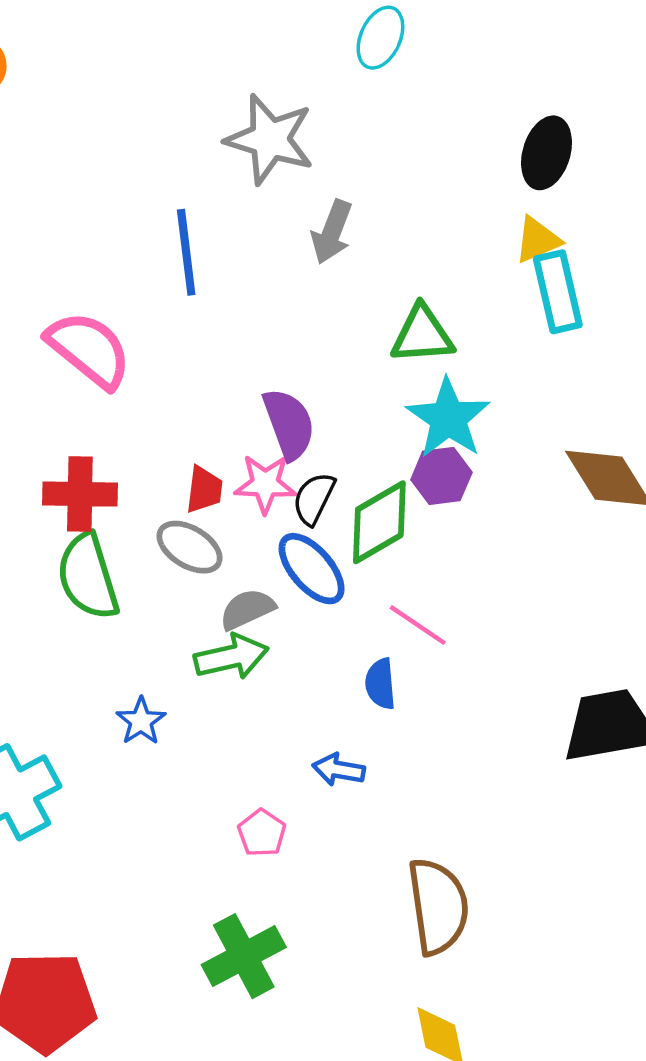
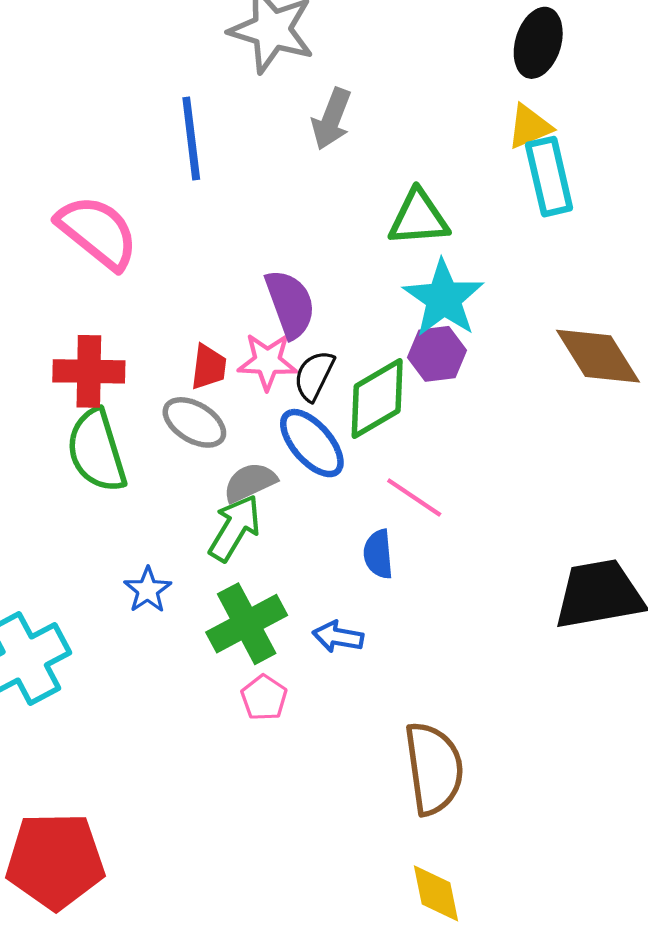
green arrow: (231, 657) -> (235, 528), turned -46
green cross: (244, 956) -> (247, 624), moved

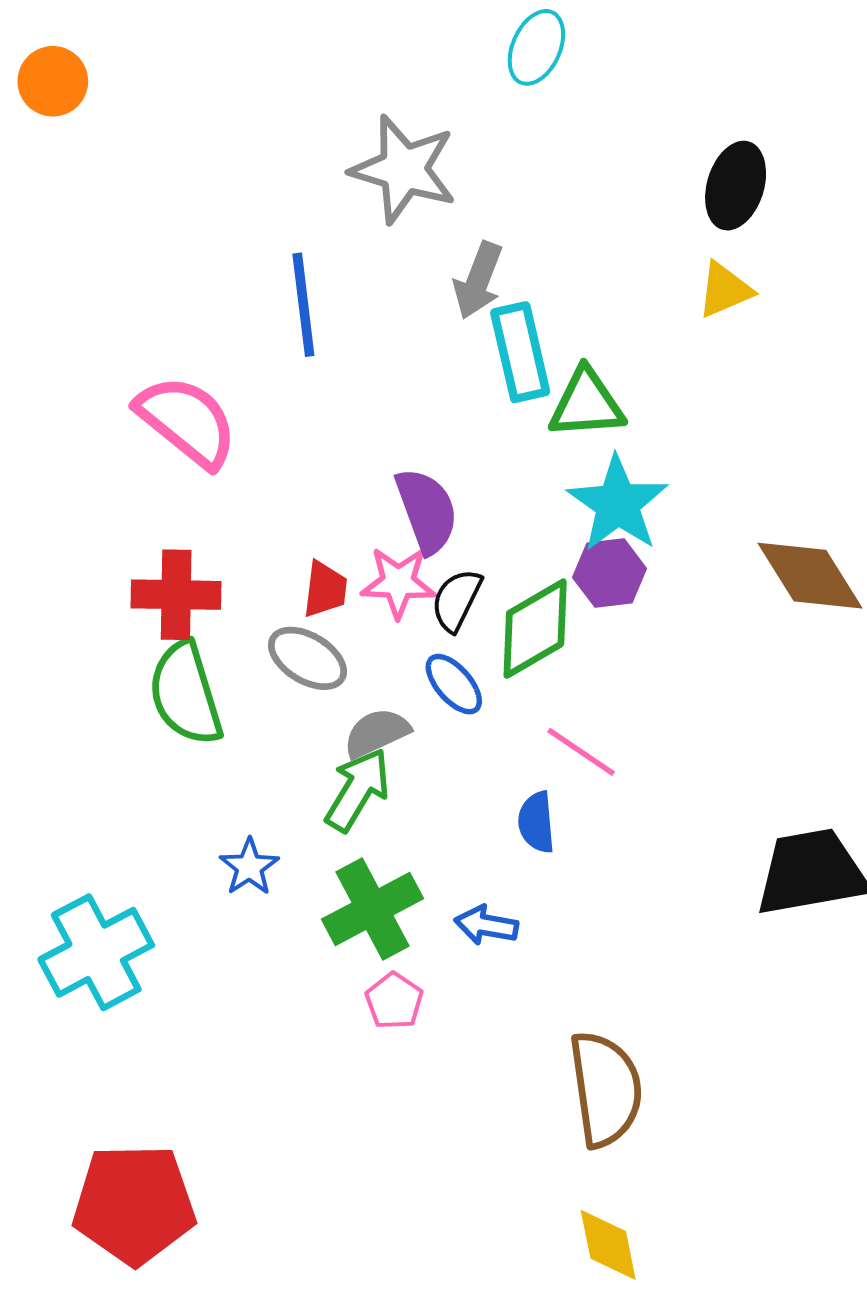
cyan rectangle: (549, 177) -> (520, 352), moved
blue ellipse: (312, 443) -> (454, 684), size x0.7

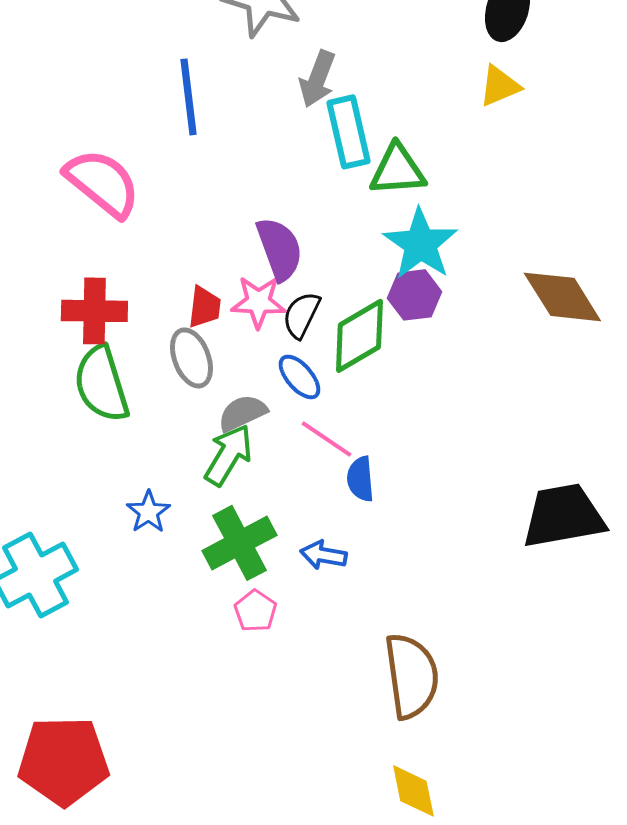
gray ellipse: (307, 658) -> (191, 358), turned 38
pink line: (581, 752) -> (326, 439), moved

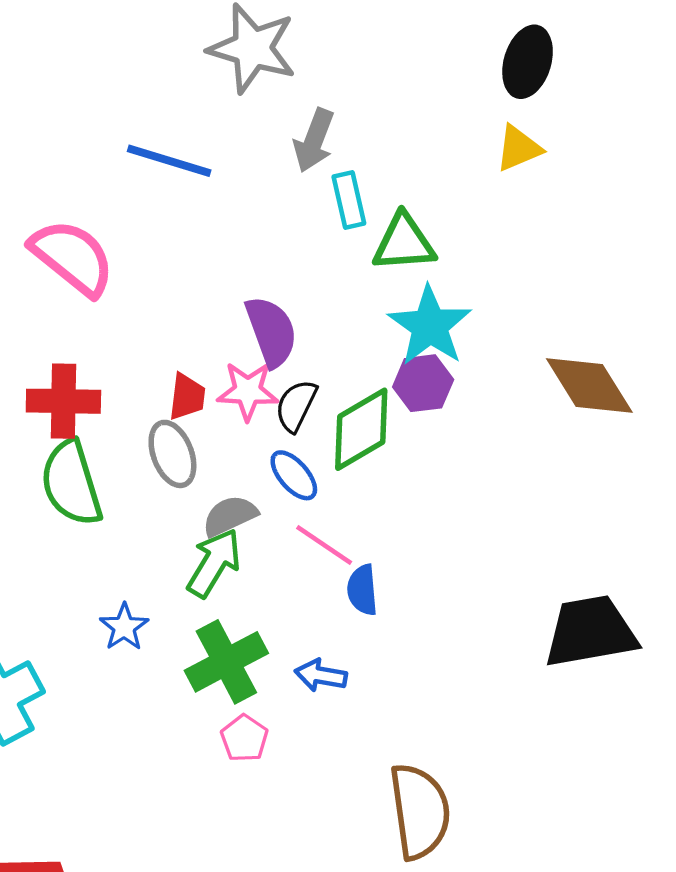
blue line: (188, 97) -> (169, 161), turned -66
cyan rectangle: (348, 132) -> (349, 200), size x0.7

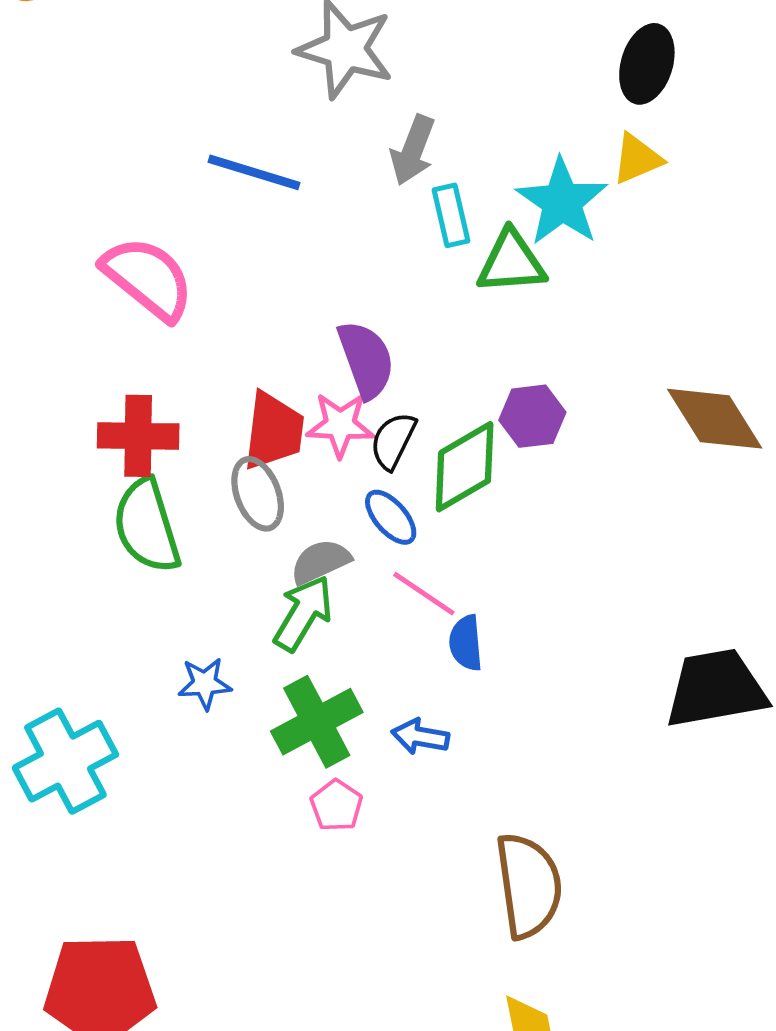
cyan star: (430, 326) -> (562, 202), moved
red trapezoid: (187, 397) -> (274, 431), size x1.5
blue star: (124, 627) -> (205, 684), turned 30

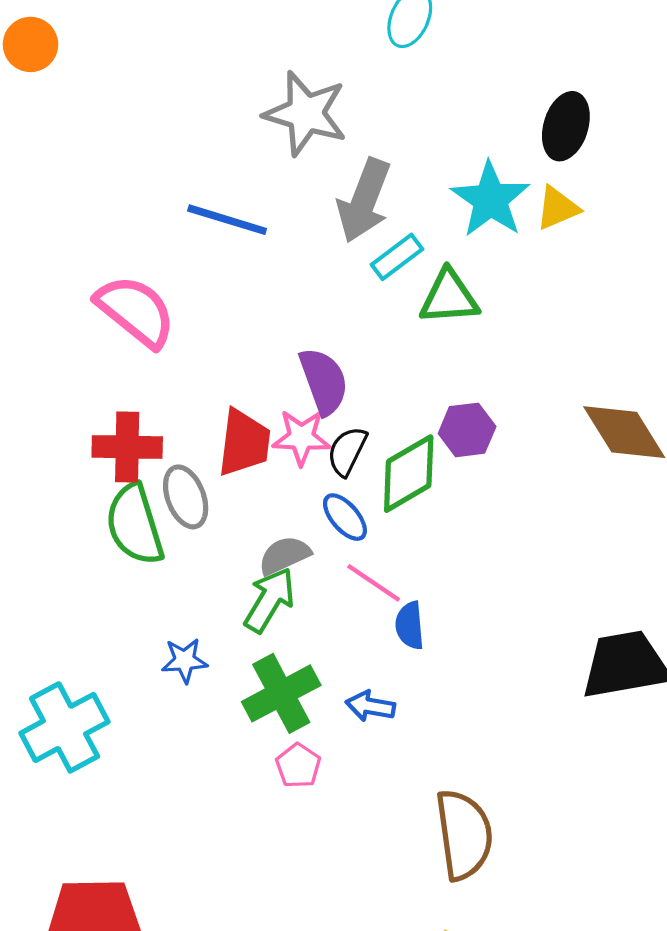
gray arrow: (413, 150) -> (364, 201), size x1.4
cyan star: (562, 202) -> (490, 199), moved
cyan rectangle: (451, 215) -> (397, 257), turned 66
gray ellipse: (258, 494) -> (186, 497), moved

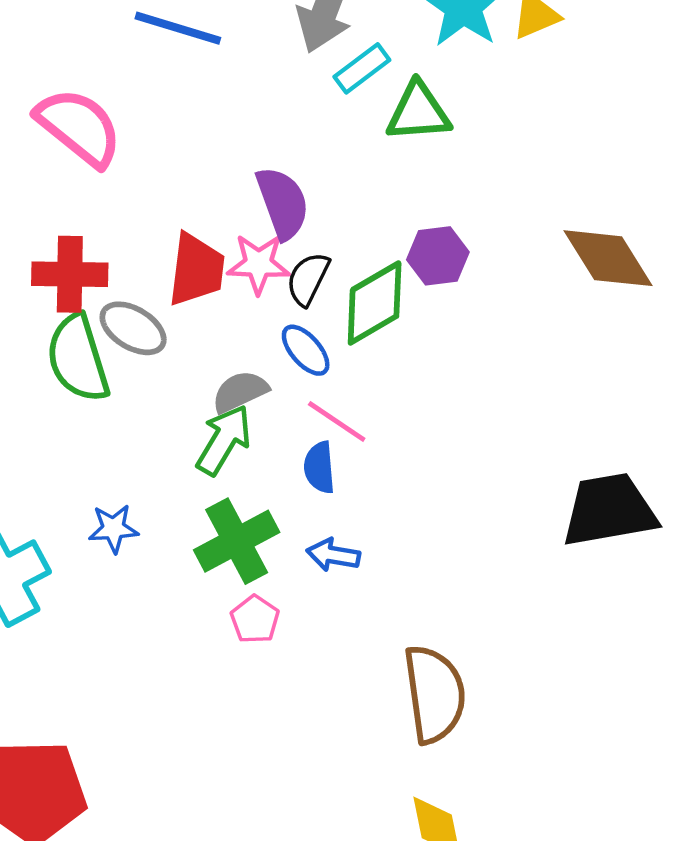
gray ellipse: (186, 497) -> (133, 328), turned -38
blue semicircle: (410, 625) -> (319, 468), moved
blue star: (185, 660) -> (113, 528), moved

